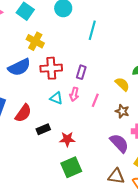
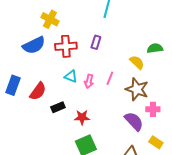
purple rectangle: (81, 72) -> (96, 42), moved
pink arrow: (74, 94) -> (89, 81), moved
brown star: (122, 111) -> (137, 89), size x1.6

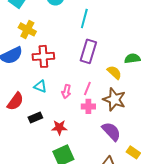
purple rectangle: (96, 42) -> (88, 51), moved, size x1.6
cyan triangle: (71, 76) -> (40, 86), moved
pink cross: (153, 109) -> (88, 106), moved

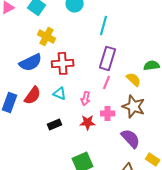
pink line: (87, 88) -> (107, 82), moved
red semicircle: (15, 101) -> (33, 95), moved
red star: (59, 127) -> (88, 122), moved

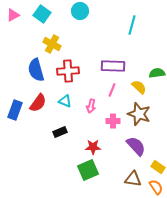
cyan line: (104, 25) -> (132, 25), moved
purple rectangle: (108, 58) -> (113, 66), turned 75
blue semicircle: (31, 62) -> (36, 70), turned 100
red star: (88, 122) -> (93, 147), moved

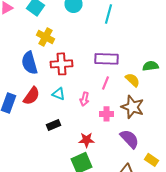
cyan line: (132, 25) -> (108, 14), moved

